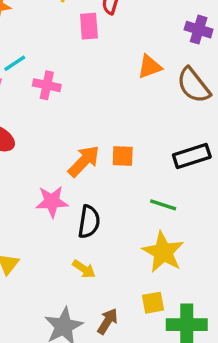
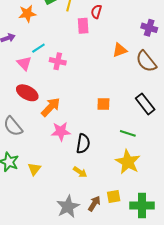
black rectangle: (192, 156) -> (145, 104), turned 70
orange arrow: (84, 161) -> (51, 107), moved
yellow square: (153, 303) -> (114, 196), moved

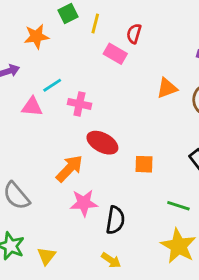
pink rectangle: (83, 26) -> (115, 54), turned -56
pink triangle: (24, 63) -> (32, 107), turned -42
red ellipse: (27, 93) -> (102, 143), moved

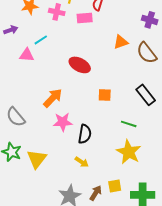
pink rectangle: (115, 54) -> (85, 18), turned -35
pink cross: (79, 104) -> (57, 12), moved
red ellipse: (102, 143) -> (80, 65), moved
yellow triangle: (46, 256) -> (37, 159), size x1.5

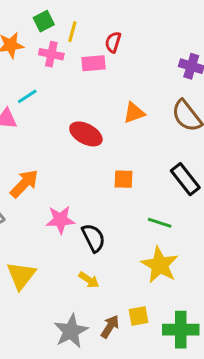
orange triangle: (121, 42) -> (134, 113), moved
orange arrow: (53, 98) -> (24, 184), moved
black semicircle: (85, 134) -> (93, 238), turned -36

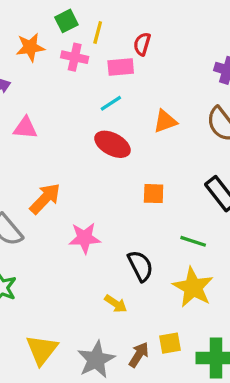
cyan line: (27, 96) -> (111, 103), moved
black semicircle: (93, 238) -> (140, 266), moved
yellow triangle: (21, 275) -> (42, 350), moved

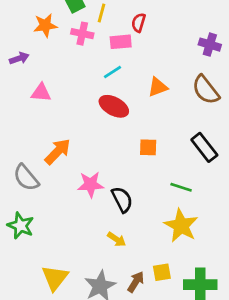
black semicircle: (140, 266) -> (122, 200), moved

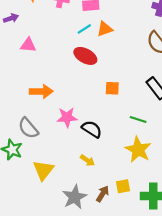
orange triangle: (158, 87) -> (105, 29), moved
orange arrow: (58, 152) -> (41, 91), turned 45
gray semicircle: (26, 178) -> (28, 128), moved
black semicircle: (122, 200) -> (92, 129), turned -30
yellow triangle: (55, 278) -> (43, 170), moved

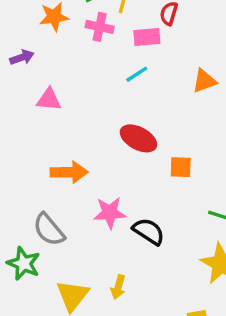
orange triangle: (105, 29) -> (204, 81), moved
red ellipse: (85, 56) -> (138, 138), moved
yellow arrow: (87, 160) -> (118, 287), moved, turned 72

